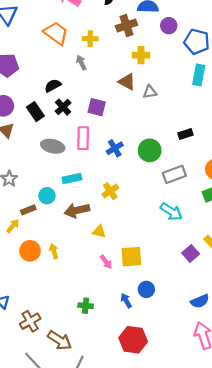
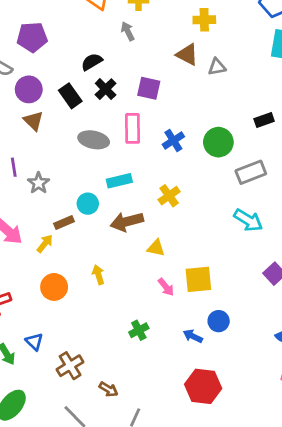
orange circle: (30, 251) -> (54, 287), moved
blue arrow: (126, 301) -> (193, 336), turned -32
green cross: (86, 306) -> (139, 330), moved, turned -32
brown arrow: (60, 340) -> (109, 389), size x0.6

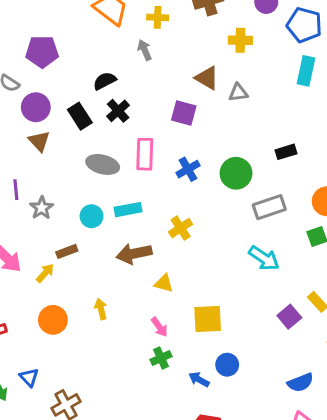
yellow cross: (204, 20) -> (240, 40), moved
purple square: (149, 88) -> (184, 113), moved
cyan circle: (88, 204) -> (92, 216), moved
pink arrow: (166, 287) -> (159, 327), moved
green cross: (139, 330) -> (161, 358), moved

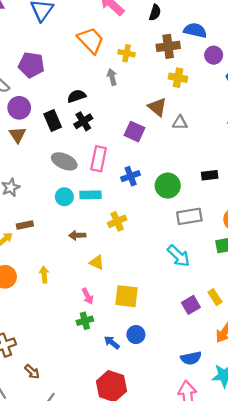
yellow cross: (240, 40) -> (178, 78), moved
cyan rectangle: (128, 210) -> (90, 195), moved
cyan circle: (92, 216) -> (64, 197), moved
brown arrow: (134, 254) -> (77, 235), size x0.6

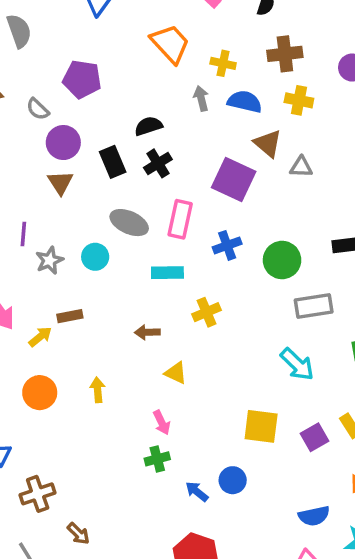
blue semicircle: (195, 30) -> (245, 102), moved
purple square: (135, 132) -> (234, 180), size x1.4
cyan circle: (64, 197) -> (95, 257), moved
yellow square: (127, 296) -> (261, 426), moved

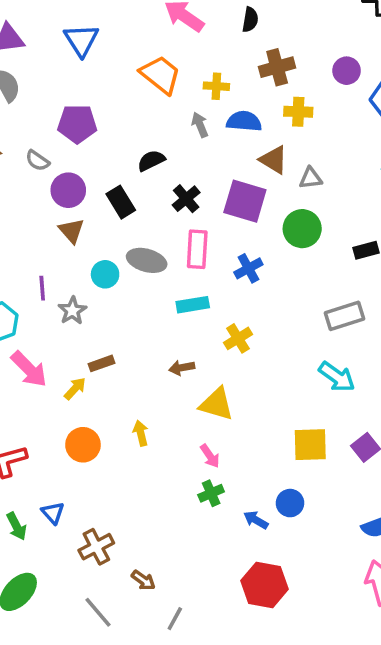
black cross: (158, 163) -> (186, 199), moved
cyan circle: (95, 257) -> (105, 274), moved
green circle: (282, 260) -> (302, 229), moved
yellow triangle: (176, 373) -> (217, 404), size x1.5

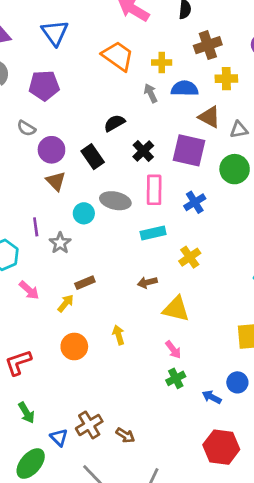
purple pentagon: (77, 124) -> (44, 86), moved
pink arrow: (29, 369) -> (29, 290), size x0.7
blue triangle: (53, 513) -> (59, 437), moved
brown arrow: (143, 580) -> (125, 435), moved

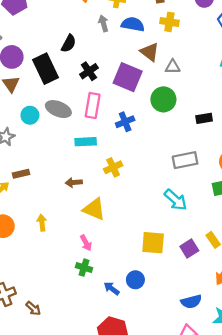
black semicircle: (114, 123) -> (69, 43), turned 138
black rectangle: (93, 157) -> (46, 69), size x1.4
green cross: (176, 378) -> (84, 268), turned 35

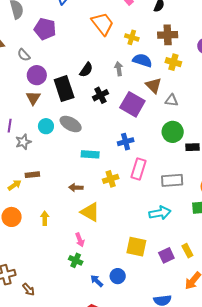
gray arrow: (103, 23) -> (119, 69), moved
green circle: (163, 99) -> (173, 132), moved
pink rectangle: (93, 105) -> (138, 169), moved
cyan arrow: (176, 200) -> (160, 213), turned -60

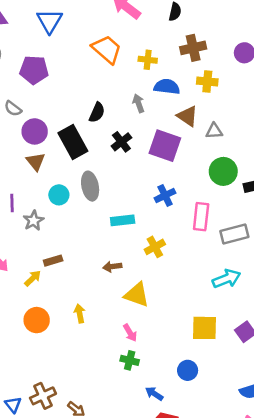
gray ellipse: (71, 124) -> (90, 186), turned 60
pink rectangle: (138, 169) -> (201, 217), moved
blue arrow: (97, 281) -> (154, 394), moved

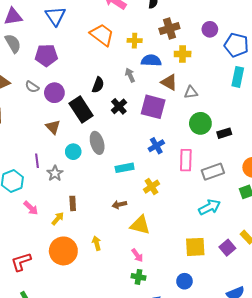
purple circle: (35, 131) -> (54, 93), moved
brown rectangle: (53, 261) -> (73, 203), turned -72
orange circle: (37, 320) -> (63, 251), size x1.4

